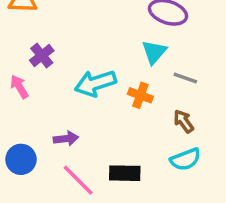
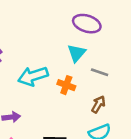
brown arrow: (184, 121) -> (98, 104), turned 66

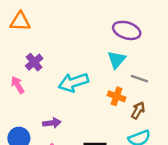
orange cross: (66, 85) -> (117, 96), moved

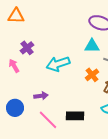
cyan triangle: (117, 60) -> (92, 46), turned 49
orange cross: (117, 96) -> (92, 75), turned 32

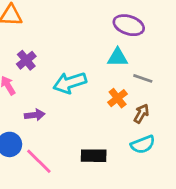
purple arrow: (41, 96) -> (35, 115), moved
pink line: (48, 120) -> (39, 161), moved

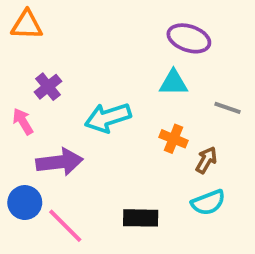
gray line: (143, 78) -> (228, 108), moved
orange cross: (118, 98) -> (173, 139), turned -30
purple arrow: (35, 115) -> (60, 162), size x1.6

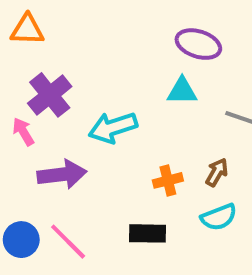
purple cross: (48, 87) -> (50, 95), size x1.5
orange cross: (173, 139) -> (168, 180), moved, turned -36
blue circle: (25, 203) -> (21, 240), moved

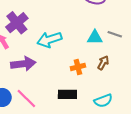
cyan triangle: (182, 91) -> (95, 37), moved
cyan semicircle: (219, 217) -> (103, 101), moved

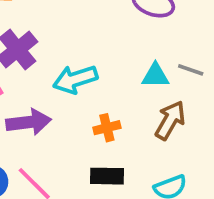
brown arrow: (103, 63) -> (170, 120), size x1.5
orange cross: (78, 67) -> (107, 128), moved

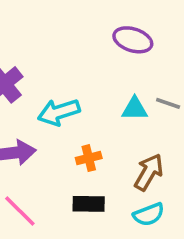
brown arrow: (170, 120) -> (149, 172), moved

